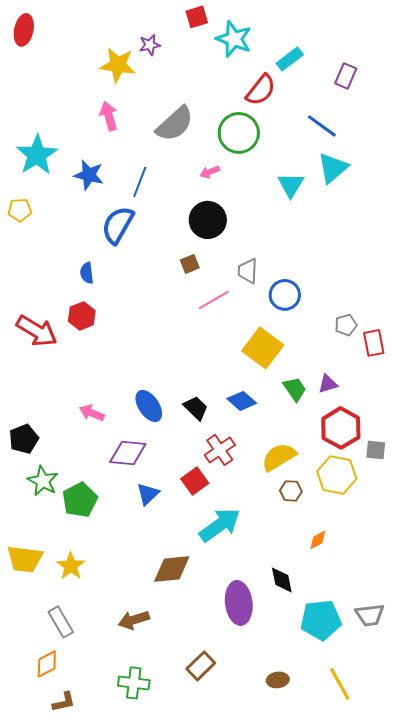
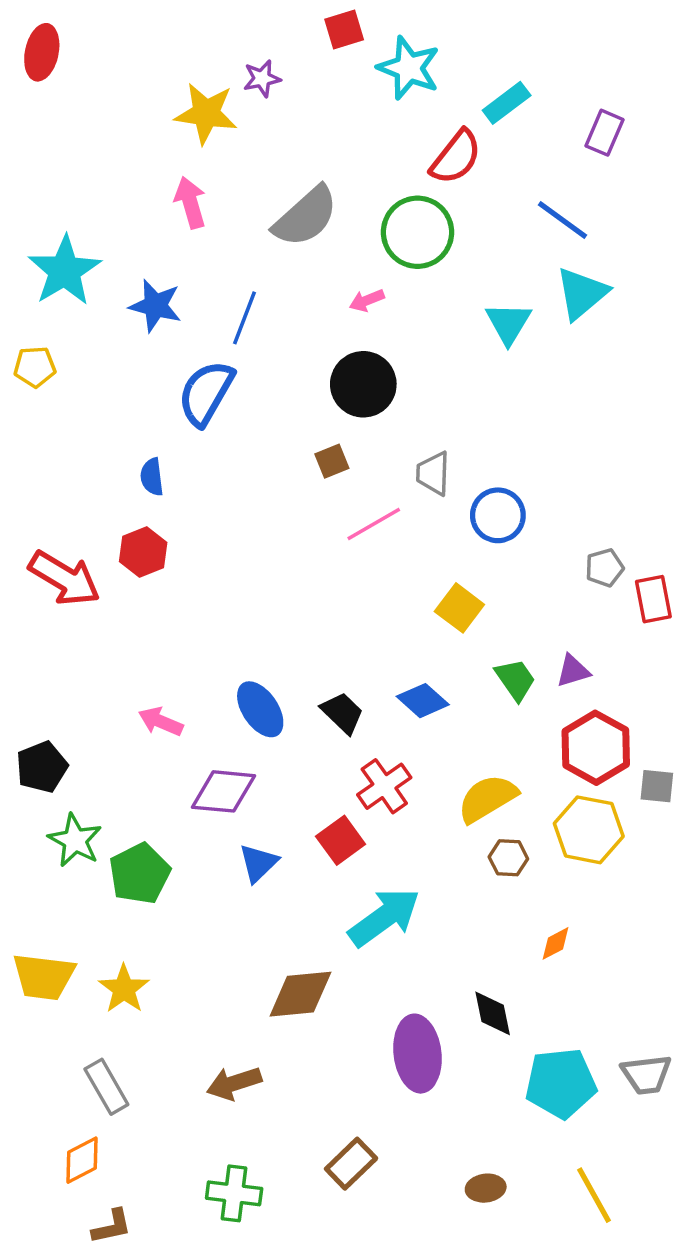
yellow square: (263, 348) -> (459, 608), size x0.7

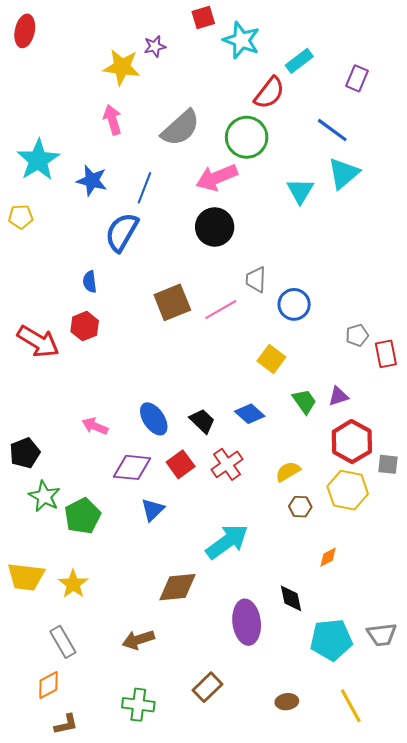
pink arrow: (367, 300) -> (217, 177), size x2.0
brown square: (332, 461) -> (172, 302), moved, size x1.8
yellow semicircle: (487, 798) -> (288, 472), size x0.7
red square: (341, 840) -> (181, 464), moved

